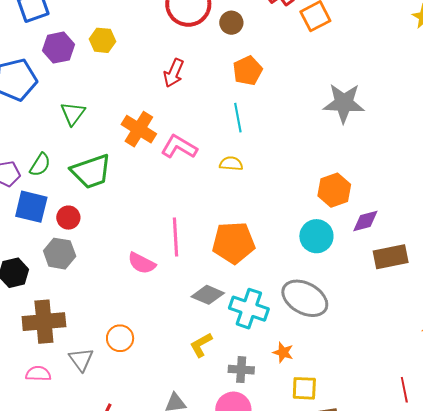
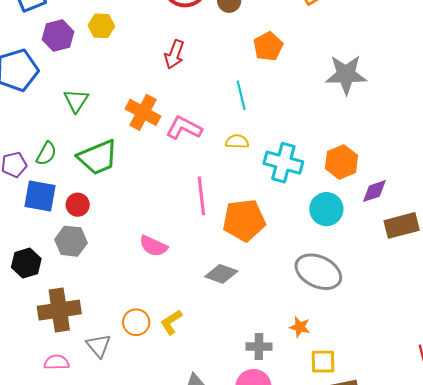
orange pentagon: (248, 71) -> (268, 46), moved
pink line: (175, 237) -> (201, 196), moved
cyan cross: (249, 309) -> (283, 163), moved
yellow L-shape: (201, 345) -> (171, 322), moved

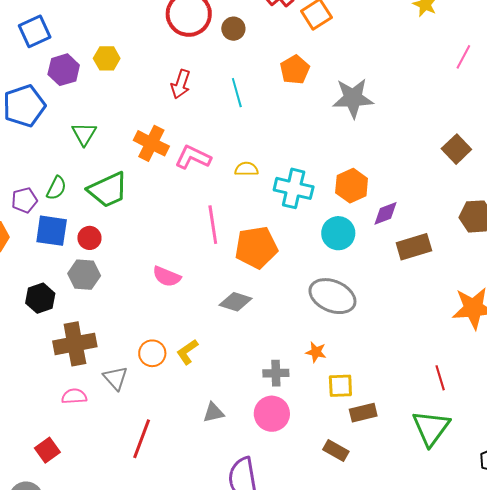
orange pentagon: (268, 46) -> (295, 70), moved
cyan line: (241, 95) -> (237, 93), moved

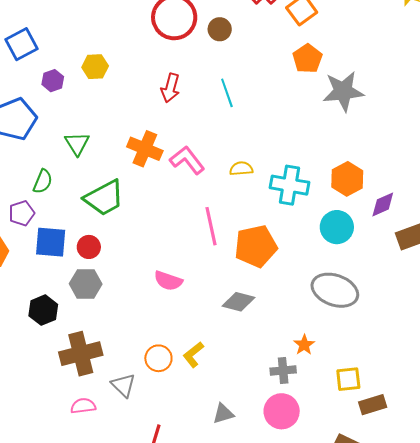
purple hexagon: (64, 70) -> (53, 81), size x0.7
orange pentagon: (295, 70) -> (307, 59), moved
pink L-shape: (193, 157) -> (187, 160), turned 30
green semicircle: (56, 188) -> (43, 181), moved
orange star: (316, 352) -> (304, 345), moved, turned 30

